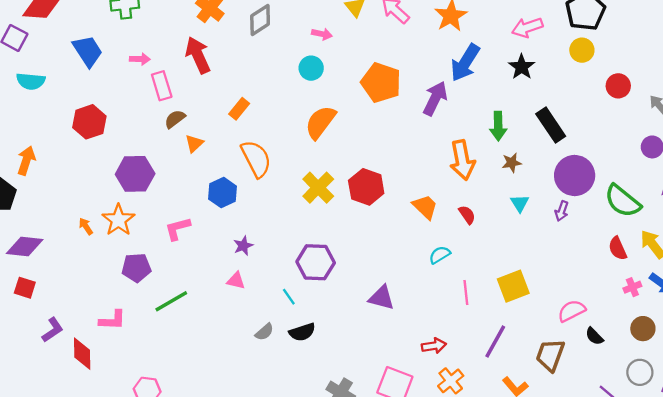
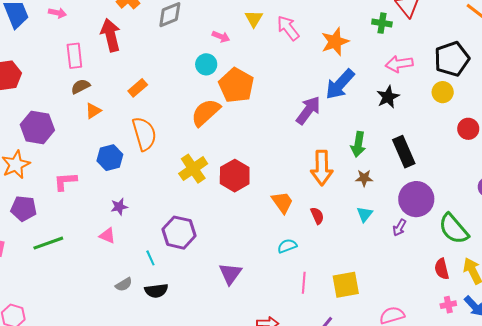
pink arrow: (140, 59) -> (57, 13), moved
orange pentagon: (381, 83) -> (236, 85), moved
purple triangle: (382, 298) -> (230, 274), turned 40

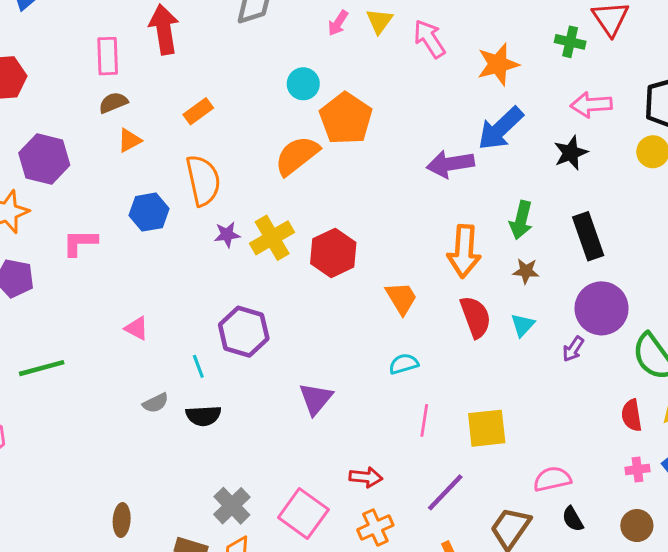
pink arrow: (221, 37) -> (338, 23), moved, turned 96
purple arrow: (308, 110) -> (450, 164), turned -140
purple star: (119, 207) -> (227, 235), moved
red semicircle: (317, 216) -> (476, 317), moved, size x1.6
green line: (48, 243) -> (42, 368), moved

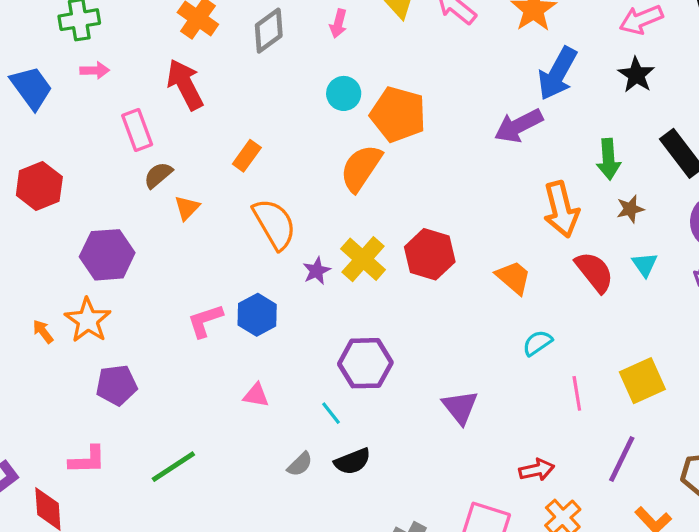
pink arrow: (338, 23) -> (338, 24), moved
blue hexagon: (149, 212) -> (257, 315), moved
pink L-shape: (80, 243) -> (205, 321), moved

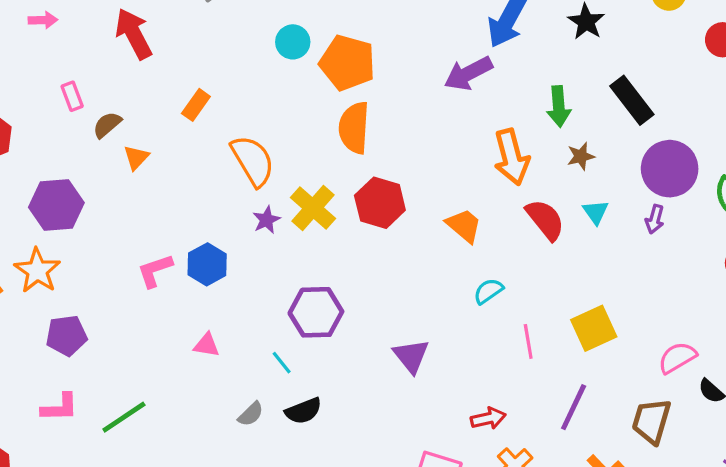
pink rectangle: (137, 130) -> (72, 96), moved, size x0.7
orange semicircle: (361, 168) -> (354, 128), moved, turned -30
orange semicircle: (274, 224) -> (253, 161), moved
pink L-shape: (87, 460) -> (60, 407), moved

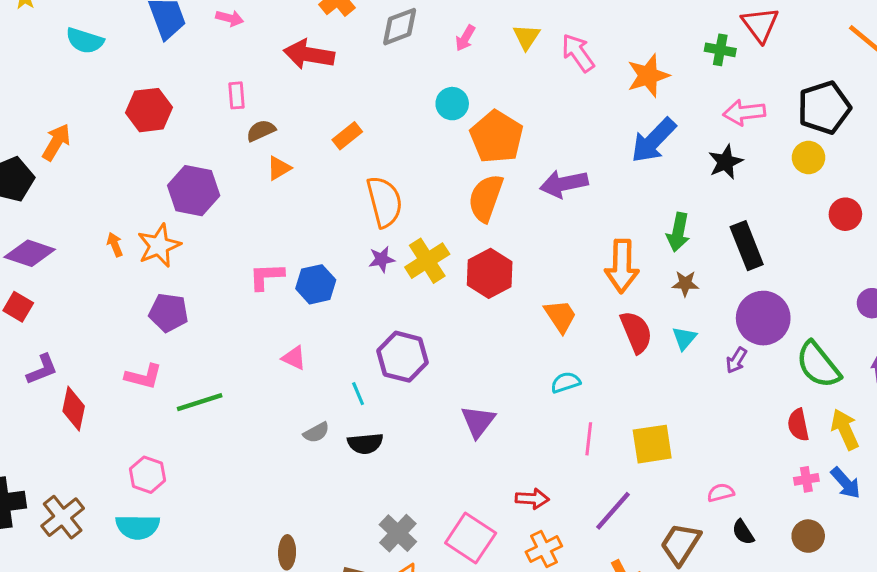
red arrow: (134, 34) -> (309, 54), turned -69
purple arrow: (468, 73) -> (564, 184), moved
pink semicircle: (677, 358) -> (721, 493), size x0.7

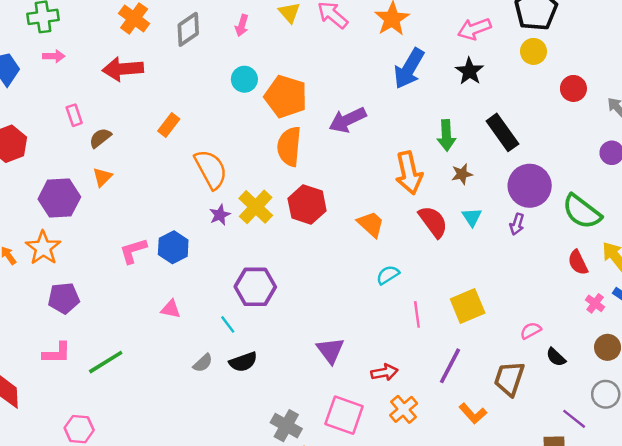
orange triangle: (279, 168) -> (102, 177), moved
purple triangle: (478, 421) -> (330, 350), moved
pink cross: (806, 479) -> (595, 303), turned -30

